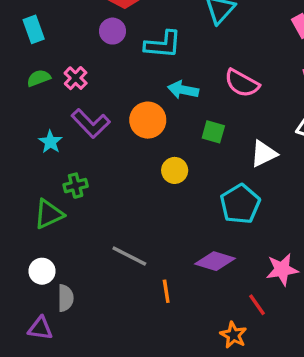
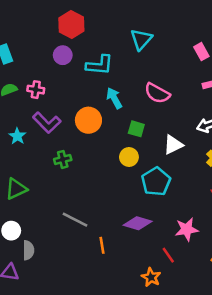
pink cross: (76, 78) -> (36, 90), turned -35
cyan arrow: (183, 90) -> (114, 98), turned 50
yellow circle: (175, 170) -> (129, 157), moved
green cross: (76, 186) -> (63, 159), moved

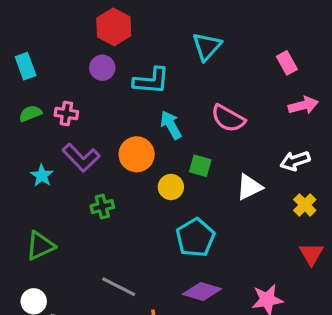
yellow circle: (129, 157) -> (171, 187), moved
cyan pentagon: (156, 182) -> (195, 238), moved

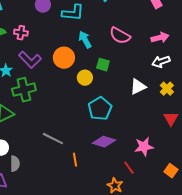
pink arrow: (303, 105) -> (160, 38), moved
white triangle: (249, 187) -> (138, 87), moved
green cross: (102, 207) -> (24, 90), moved, size x1.6

